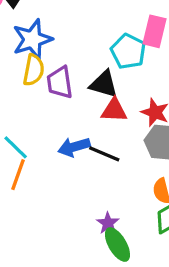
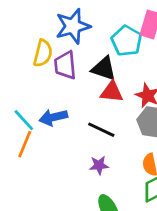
blue star: (32, 39) -> (73, 26), moved
blue arrow: (74, 147) -> (53, 117), moved
purple star: (108, 223) -> (99, 165), moved, turned 30

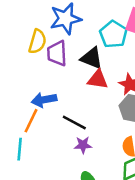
cyan line: (24, 120) -> (20, 149), moved, turned 45
black line: (101, 130) -> (74, 122), moved
orange line: (25, 144) -> (31, 121), moved

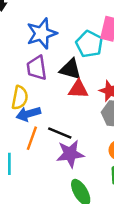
yellow semicircle: (37, 42) -> (20, 98), moved
orange line: (31, 121) -> (32, 138), moved
purple star: (83, 145) -> (70, 154), size x1.6

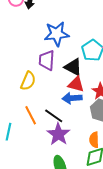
blue arrow: (28, 114) -> (72, 98), moved
orange line: (32, 138) -> (31, 115), turned -60
purple star: (70, 154) -> (58, 134), turned 30

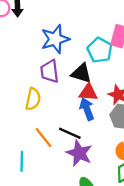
blue arrow: (72, 98) -> (87, 109), turned 84

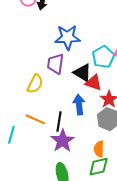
red triangle: (88, 92) -> (94, 83), moved
black line: (70, 133) -> (59, 122), turned 60
orange line: (43, 138) -> (35, 119), turned -42

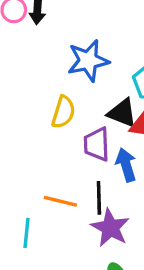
purple trapezoid: (56, 64) -> (97, 144), moved
yellow semicircle: (35, 84) -> (63, 112), moved

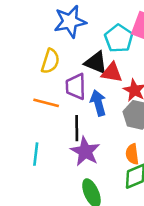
orange line: (60, 201) -> (46, 103), moved
cyan line: (26, 233) -> (36, 154), moved

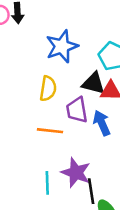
black line: (77, 128) -> (91, 191), moved
purple star: (85, 151) -> (76, 173), moved

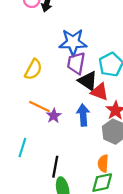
yellow semicircle: (48, 89) -> (33, 69), moved
purple trapezoid: (77, 110) -> (76, 63), moved
purple star: (76, 173) -> (54, 116), moved, size x0.6

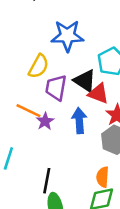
purple trapezoid: (76, 63) -> (56, 88), moved
yellow semicircle: (33, 69) -> (39, 66), moved

